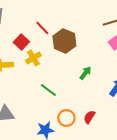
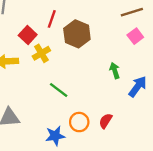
red line: (42, 28) -> (52, 19), turned 63
green arrow: (85, 73) -> (115, 70), moved, turned -56

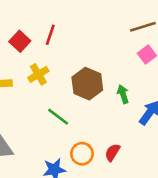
brown hexagon: (77, 34) -> (87, 84), moved
red square: (28, 35) -> (20, 41), moved

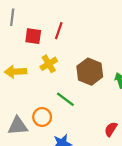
red square: (20, 41) -> (33, 36), turned -35
orange circle: (82, 154) -> (42, 117), moved

